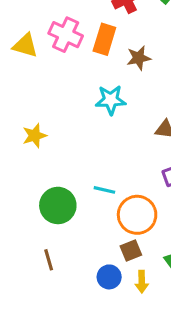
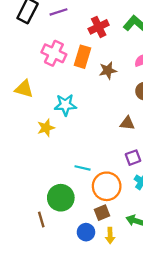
yellow triangle: (25, 45) -> (24, 89), moved
cyan star: (111, 100) -> (65, 105), moved
yellow star: (35, 136) -> (46, 128), moved
green circle: (58, 205) -> (61, 198), moved

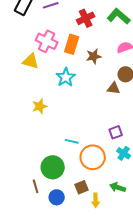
yellow triangle: (24, 89) -> (31, 61), moved
cyan star: (65, 105) -> (66, 77), moved, turned -30
brown triangle: (127, 123) -> (114, 88), moved
brown square: (102, 213) -> (82, 187), moved
blue circle: (86, 232) -> (57, 197), moved

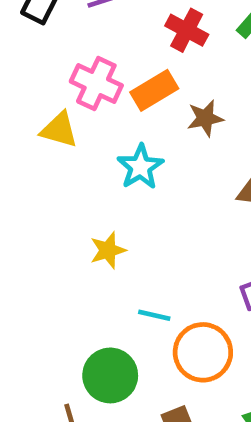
red cross: (86, 18) -> (187, 30), turned -36
orange rectangle: (72, 44) -> (154, 90), turned 42
yellow star: (40, 106) -> (108, 250), moved

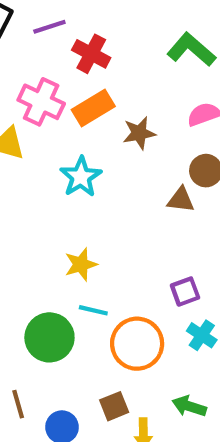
red cross: (187, 30) -> (91, 54), moved
yellow star: (108, 250) -> (81, 264), moved
green circle: (110, 375) -> (49, 337), moved

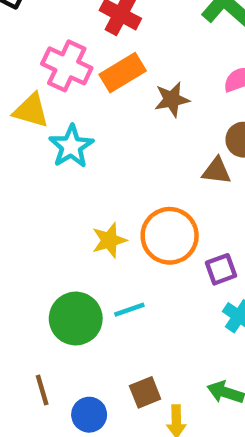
cyan star: (81, 177) -> (71, 146), moved
cyan line: (93, 310) -> (129, 310), moved, turned -32
orange circle: (137, 344) -> (170, 236), moved

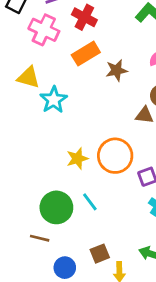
pink cross: (67, 66) -> (44, 30), moved
cyan line: (129, 310) -> (90, 202), turned 72
brown line: (42, 390) -> (40, 238), moved, turned -60

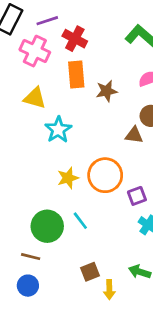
orange rectangle: (86, 54) -> (76, 74), turned -64
yellow triangle: (28, 77) -> (35, 98), moved
cyan star: (54, 100) -> (58, 130), moved
blue circle: (65, 268) -> (28, 286), moved

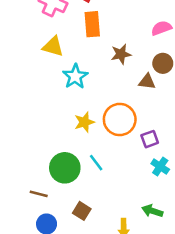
brown star: (107, 91) -> (121, 54), moved
brown line: (31, 257) -> (39, 194), moved
brown square: (90, 272) -> (82, 211), moved, turned -36

